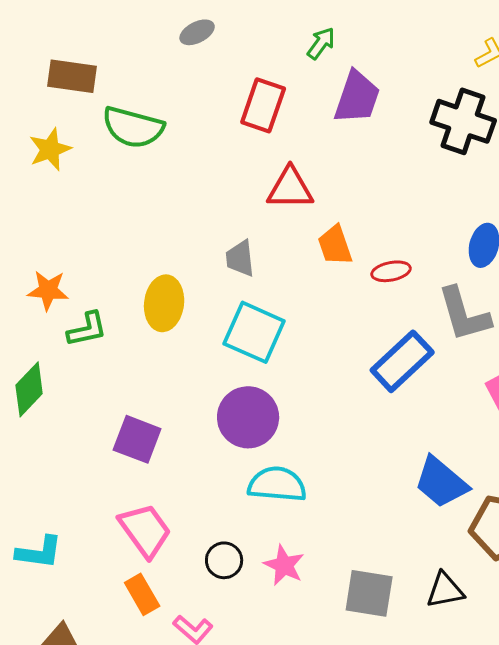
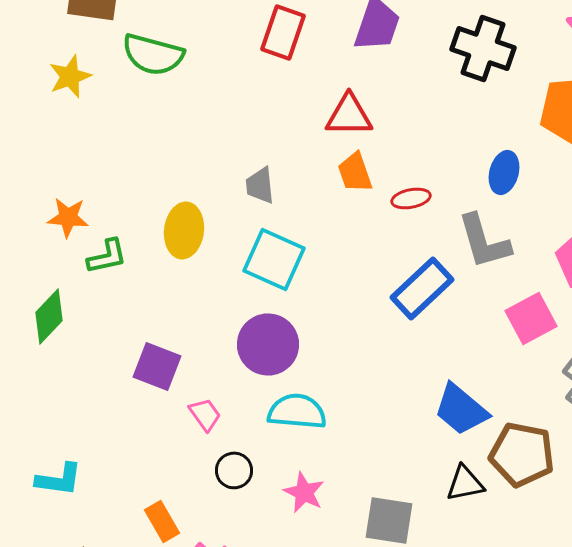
red triangle: (290, 188) -> (349, 115), moved
pink trapezoid: (145, 530) -> (205, 414), moved, size x0.6
black circle: (224, 560) -> (234, 470), moved
black triangle: (445, 590) -> (465, 483), moved

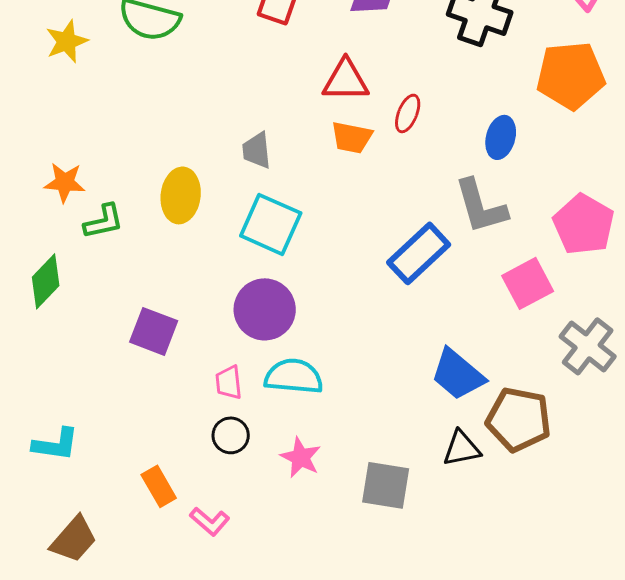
orange trapezoid: (355, 172) -> (352, 137), turned -60
red ellipse: (411, 198) -> (408, 113), moved, turned -57
pink trapezoid: (205, 414) -> (229, 382), moved, turned -150

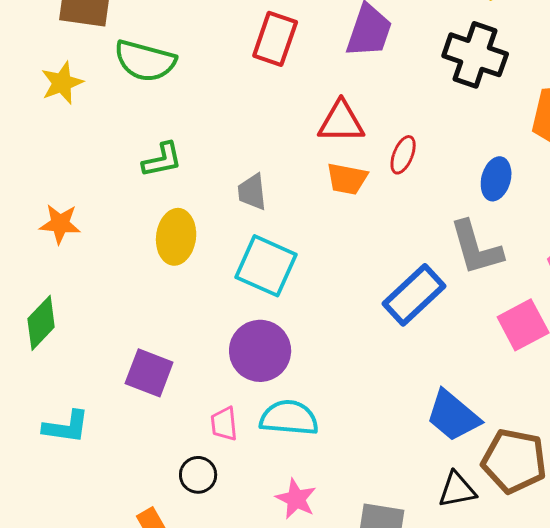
green L-shape: (104, 221) -> (162, 160), moved
black circle: (231, 435) -> (198, 475), moved
cyan L-shape: (56, 444) -> (66, 427), moved

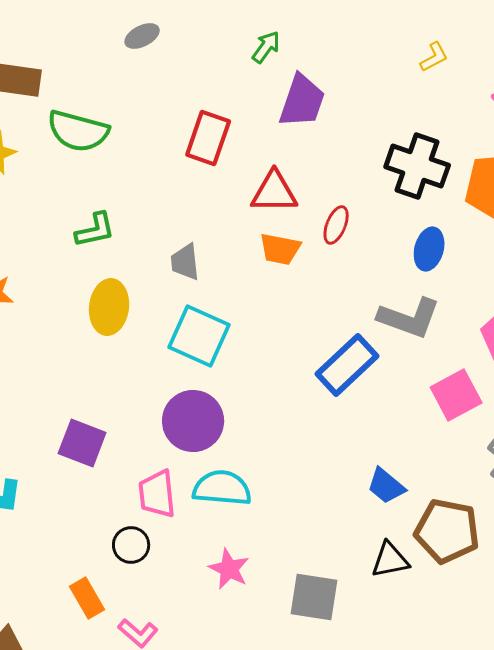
red rectangle: (275, 39) -> (208, 138), moved
black cross: (475, 55) -> (417, 166), moved
gray L-shape: (476, 248) -> (409, 318), turned -54
blue trapezoid: (453, 416) -> (386, 486), size x0.7
pink trapezoid: (224, 424) -> (157, 494), size x1.4

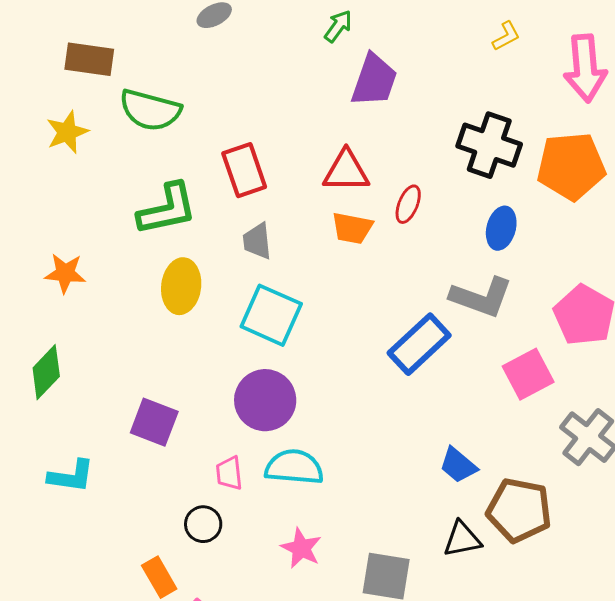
red rectangle: (208, 138) -> (244, 170), moved, turned -38
green L-shape: (95, 230) -> (167, 209), size x1.5
pink trapezoid: (157, 494) -> (229, 473), size x0.7

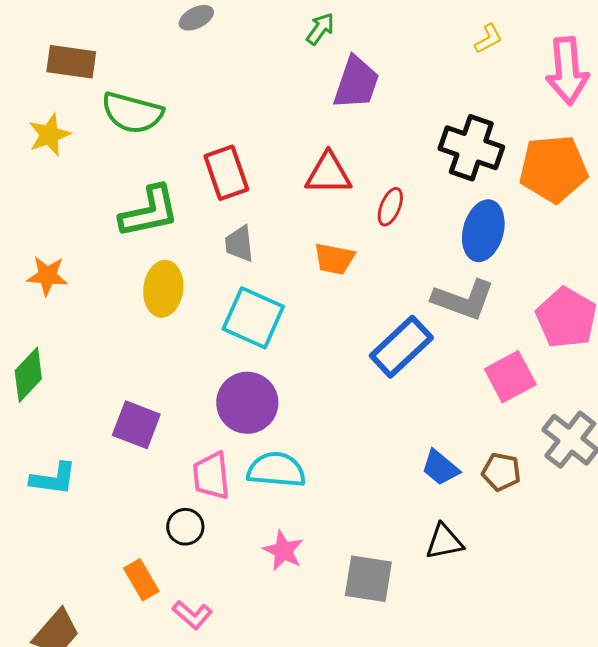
orange trapezoid: (352, 228) -> (334, 259), moved
blue ellipse: (501, 228) -> (483, 231), size x1.4
pink trapezoid: (229, 473) -> (211, 476), size x1.4
brown pentagon: (519, 510) -> (501, 472), moved, size x0.6

